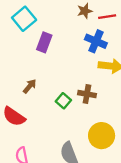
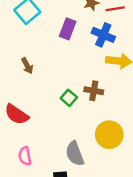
purple rectangle: (44, 42) -> (68, 29), moved
brown arrow: (30, 86) -> (27, 66), moved, turned 112

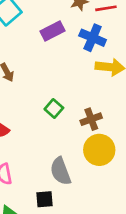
purple rectangle: (68, 29) -> (53, 31), turned 42
brown cross: (94, 91) -> (91, 119), moved, turned -30

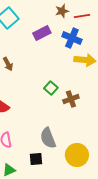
green square: (54, 108) -> (51, 88), moved
yellow circle: (99, 150) -> (77, 155), moved

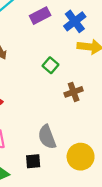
blue cross: (72, 38) -> (75, 21), turned 30
green square: (51, 88) -> (50, 65), moved

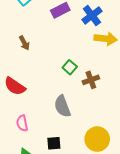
green square: (50, 65) -> (70, 67), moved
gray semicircle: (47, 137) -> (62, 106), moved

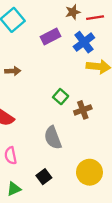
brown arrow: (24, 43) -> (13, 71), turned -64
black square: (54, 143) -> (44, 177), turned -32

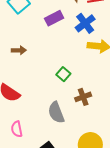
brown cross: (83, 110) -> (83, 97), moved

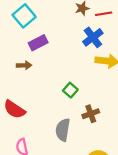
purple rectangle: (54, 18) -> (38, 43), moved
gray semicircle: (56, 112) -> (63, 130), turned 30

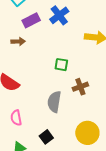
blue cross: (93, 37) -> (59, 15), moved
green square: (70, 90) -> (61, 65), turned -32

